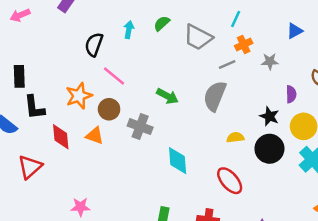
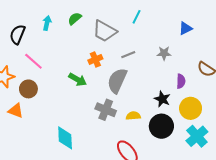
orange cross: (244, 45) -> (95, 59), moved
gray cross: (140, 127) -> (106, 110), moved
cyan diamond: (178, 161) -> (65, 138), moved

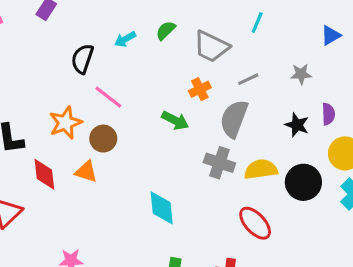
cyan arrow: (47, 23) -> (125, 39), turned -128
black star: (162, 99) -> (297, 125), moved
yellow semicircle: (133, 116) -> (261, 169), size x1.5

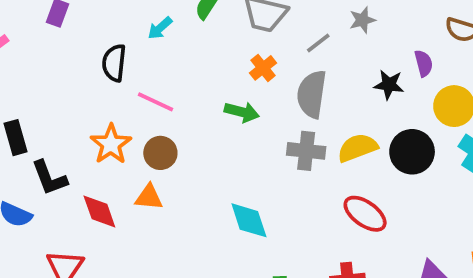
gray star: (301, 74) -> (362, 20), moved

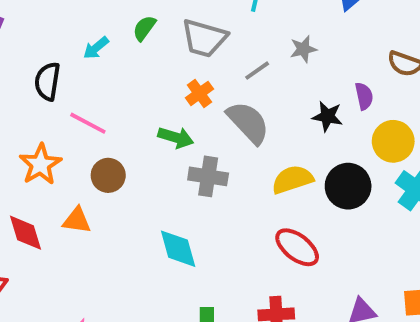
gray semicircle: (312, 94) -> (248, 123), turned 126
gray cross: (306, 151) -> (208, 176), moved
brown circle: (160, 153) -> (108, 175), moved

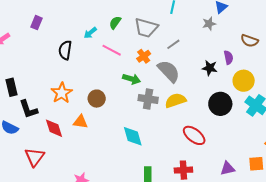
gray star: (303, 49) -> (209, 24), moved
pink line: (88, 123) -> (112, 50), moved
yellow semicircle: (292, 179) -> (176, 101), moved

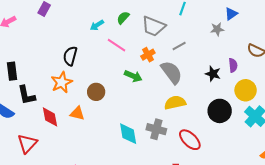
black semicircle: (65, 50) -> (70, 56), moved
gray cross: (148, 99) -> (156, 129), moved

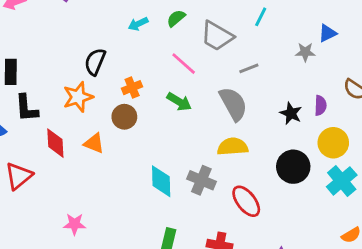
pink line: (116, 45) -> (184, 64), moved
orange cross: (148, 55) -> (132, 88), moved

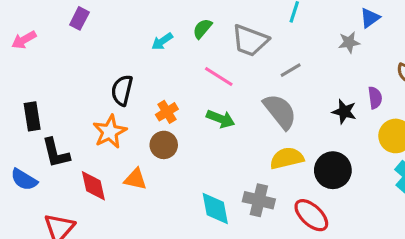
black circle: (293, 167) -> (333, 170), moved

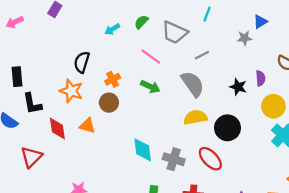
orange star: (110, 132) -> (71, 91), turned -30
gray cross: (259, 200) -> (174, 159), moved

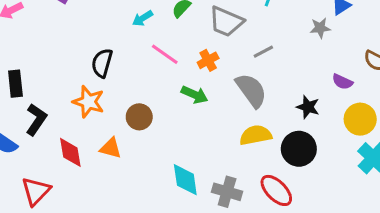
pink line: (151, 57) -> (165, 54), moved
purple semicircle: (261, 78) -> (342, 82), turned 120
orange cross: (113, 79) -> (208, 60), moved
black star: (238, 87) -> (308, 107), moved
black L-shape: (32, 104) -> (36, 119), turned -135

